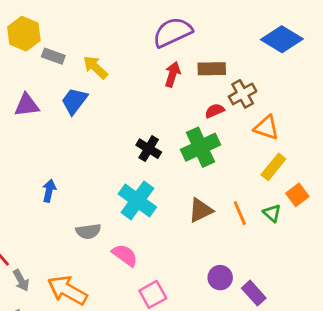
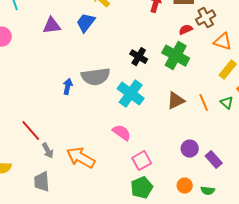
green cross: (201, 147) -> (176, 56), turned -36
gray semicircle: (88, 231) -> (96, 77), moved, size x1.6

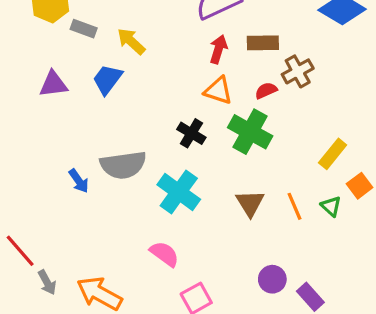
orange triangle: (223, 42) -> (218, 90), moved
blue arrow: (68, 87) -> (79, 181), turned 133
brown triangle: (176, 101) -> (250, 203), turned -36

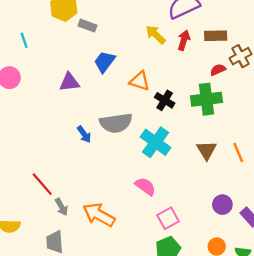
yellow arrow: (131, 41) -> (156, 35), moved
purple triangle: (53, 84) -> (69, 82), moved
orange triangle: (218, 90) -> (140, 81), moved
green cross: (250, 132) -> (207, 99), turned -36

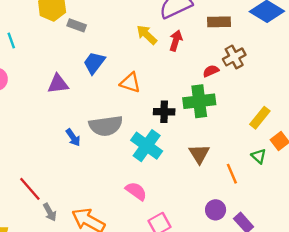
brown rectangle: (216, 36) -> (219, 22), moved
black cross: (165, 100) -> (164, 112), moved, turned -30
orange line: (238, 152) -> (232, 174), moved

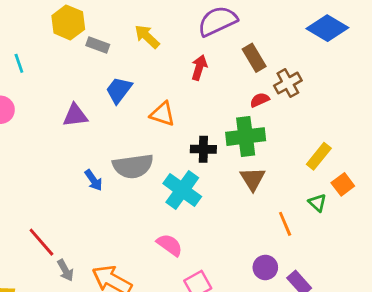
brown rectangle: (219, 22) -> (254, 58), moved, turned 60
yellow arrow: (147, 35) -> (147, 37), moved
red arrow: (176, 41) -> (199, 68), moved
brown triangle: (199, 154) -> (253, 179), moved

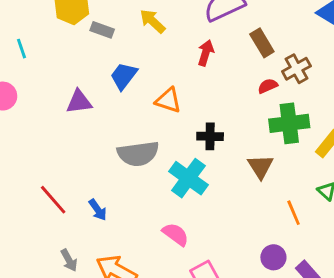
green cross: (246, 137) -> (289, 123), moved
blue arrow: (94, 180) -> (98, 210), moved
red line: (41, 242) -> (53, 200), moved

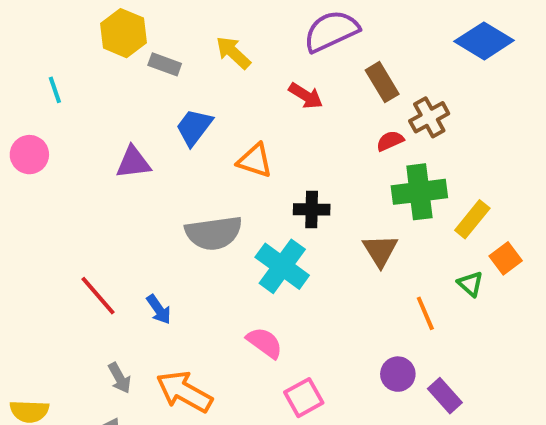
red arrow: (206, 53) -> (306, 96), turned 105

